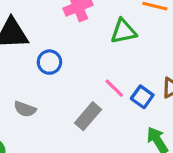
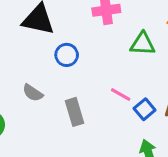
pink line: (114, 88) -> (121, 95), turned -30
gray rectangle: (88, 116) -> (75, 112), moved, turned -72

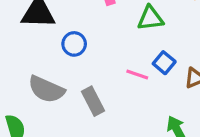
gray semicircle: (33, 93) -> (46, 89), size x1.6
blue square: (145, 109) -> (164, 63), moved

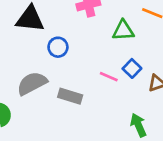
gray semicircle: (46, 89) -> (32, 83), turned 124
gray rectangle: (93, 101) -> (70, 96), turned -50

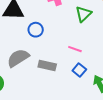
green triangle: (123, 30) -> (83, 14), turned -36
blue square: (132, 68) -> (79, 70), moved

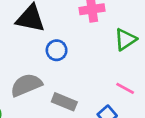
pink line: (75, 49) -> (125, 88), moved

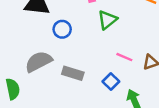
green triangle: (125, 39) -> (107, 20), moved

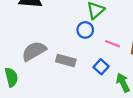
blue circle: (62, 29) -> (85, 30), moved

